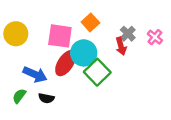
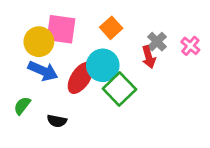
yellow circle: (16, 34) -> (39, 42), moved
pink square: (60, 36) -> (61, 29), moved
blue arrow: (35, 74) -> (43, 71), moved
green semicircle: (19, 96) -> (22, 106), moved

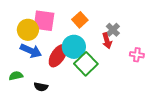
pink cross: (190, 46) -> (137, 55), moved, turned -32
green semicircle: (22, 106) -> (16, 76), turned 40

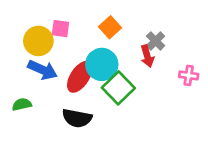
pink square: (44, 21) -> (60, 29), size x0.6
black semicircle: (41, 87) -> (77, 118), moved, size x1.5

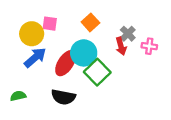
blue arrow: (43, 70) -> (35, 57), turned -65
pink cross: (189, 75) -> (149, 46), moved
green semicircle: (22, 104) -> (18, 96), moved

